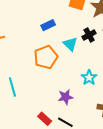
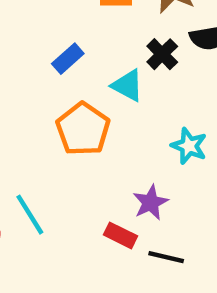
red rectangle: (45, 119) -> (121, 235), moved

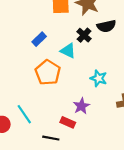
black line: (166, 257) -> (51, 138), moved

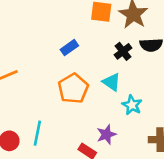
cyan triangle: (68, 51) -> (112, 82), moved
cyan line: (24, 114) -> (37, 133), turned 36

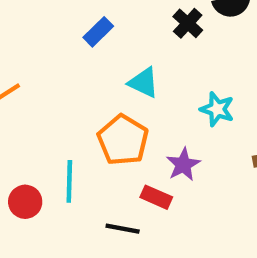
cyan triangle: (112, 82) -> (144, 83), moved
orange pentagon: (73, 88) -> (123, 140), moved

